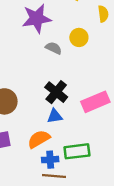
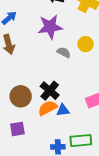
black cross: (56, 92) -> (50, 91), moved
orange semicircle: (39, 139) -> (48, 108), moved

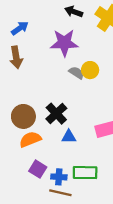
yellow circle: (86, 44) -> (90, 70), moved
orange semicircle: (48, 108) -> (30, 139), moved
purple square: (17, 129) -> (38, 169), moved, turned 35

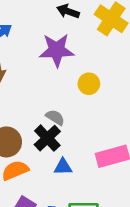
gray semicircle: (76, 73) -> (55, 117), moved

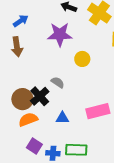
black cross: (47, 138) -> (40, 96), moved

